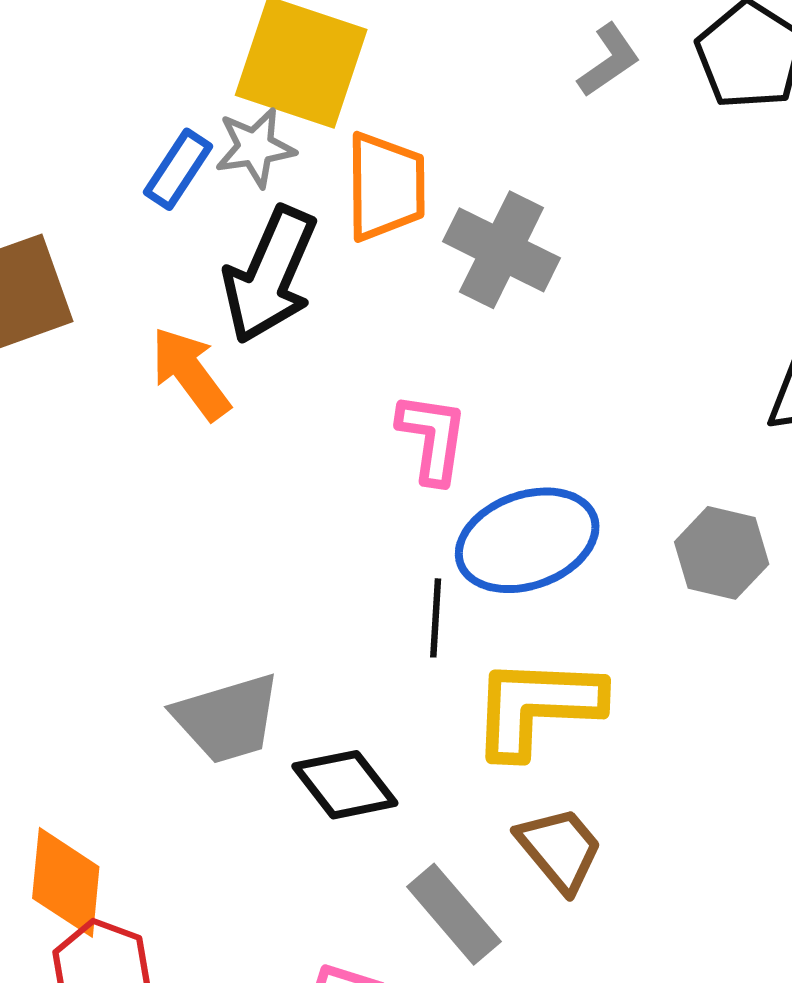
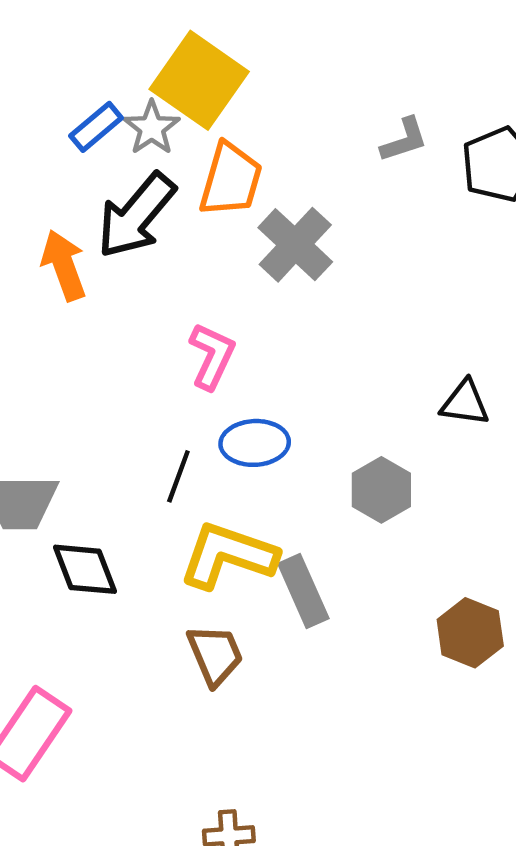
gray star: (255, 147) -> (152, 128), turned 30
blue ellipse: (527, 540) -> (255, 443), size x0.7
gray rectangle: (454, 914) -> (303, 591), moved

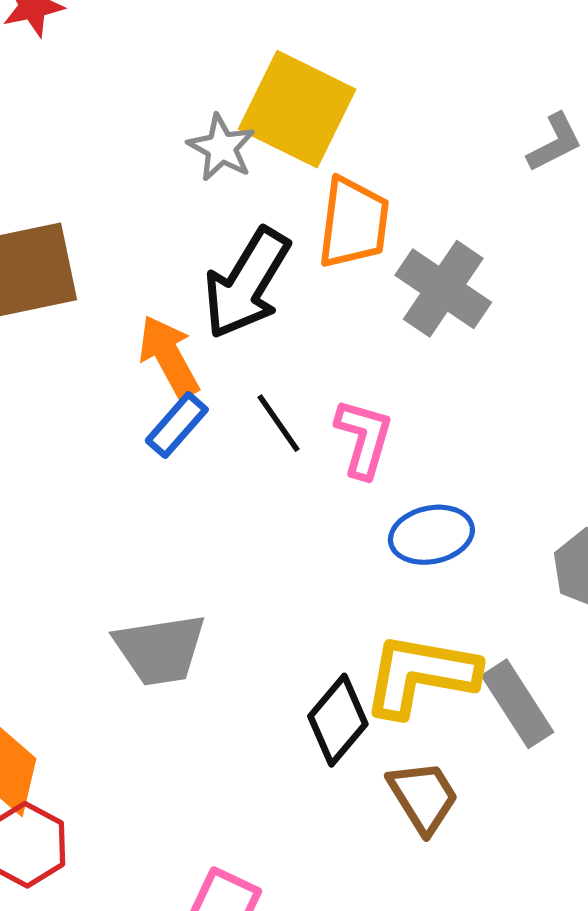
blue rectangle: (96, 127) -> (177, 425), moved
gray star: (152, 128) -> (221, 148), moved
black line: (178, 476) -> (279, 423), moved, turned -46
black diamond: (85, 569) -> (338, 720), moved, turned 70

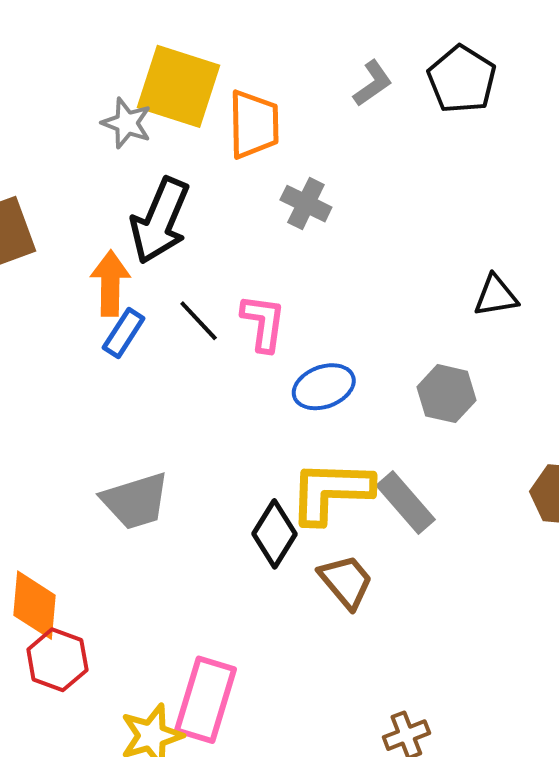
orange trapezoid: (354, 223) -> (254, 124), moved
gray cross: (443, 289) -> (306, 204), size x0.7
orange arrow: (169, 357) -> (110, 283), turned 38

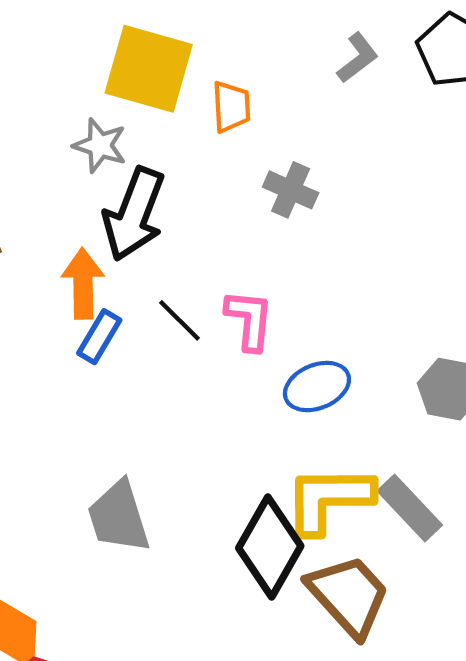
gray star: (127, 123) -> (100, 145), moved
orange trapezoid: (254, 124) -> (231, 107), size x0.7
gray trapezoid: (135, 501) -> (119, 517), turned 92
black diamond: (275, 534) -> (270, 547), size x1.4
brown trapezoid: (346, 581) -> (349, 595), size x1.4

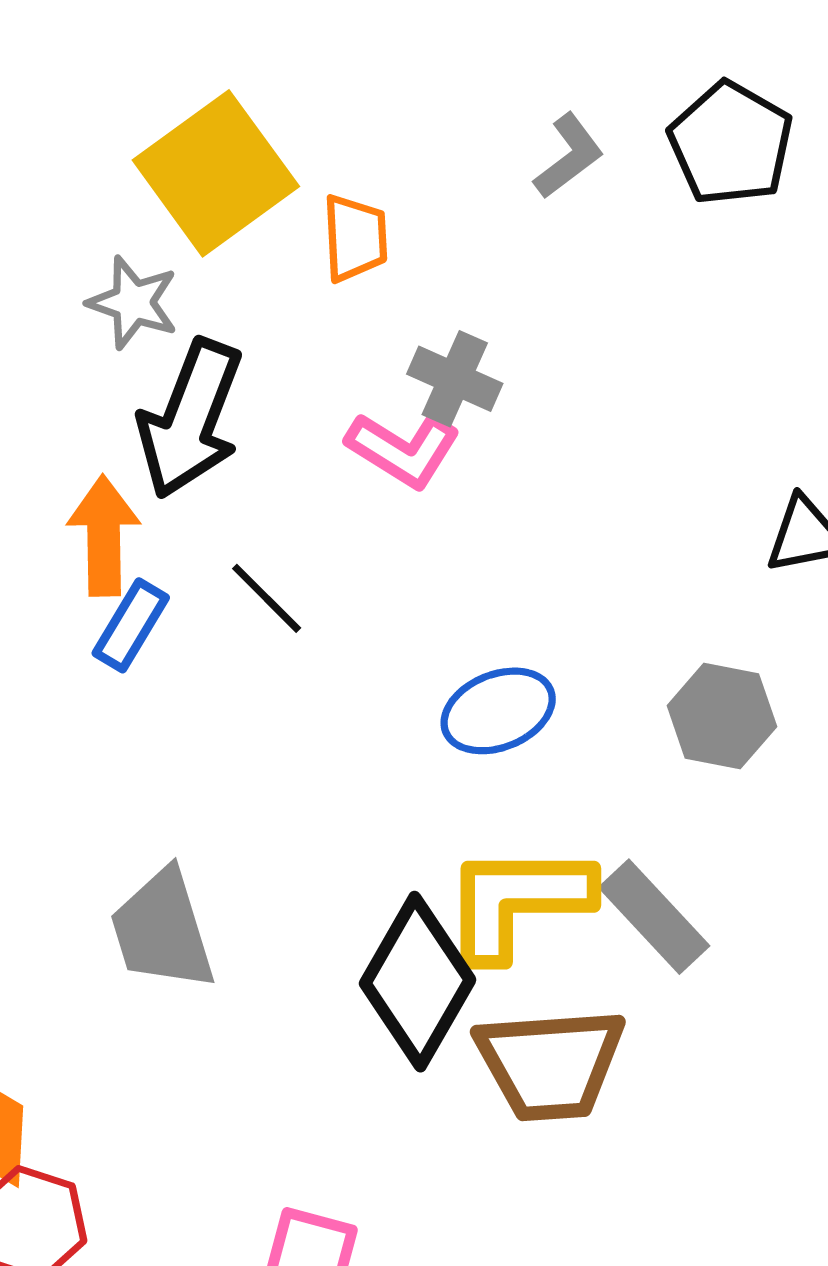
yellow square: (149, 69) -> (216, 173), turned 38
pink L-shape: (249, 320) -> (403, 450), moved, turned 116
brown trapezoid: (349, 595) -> (550, 1064), turned 128

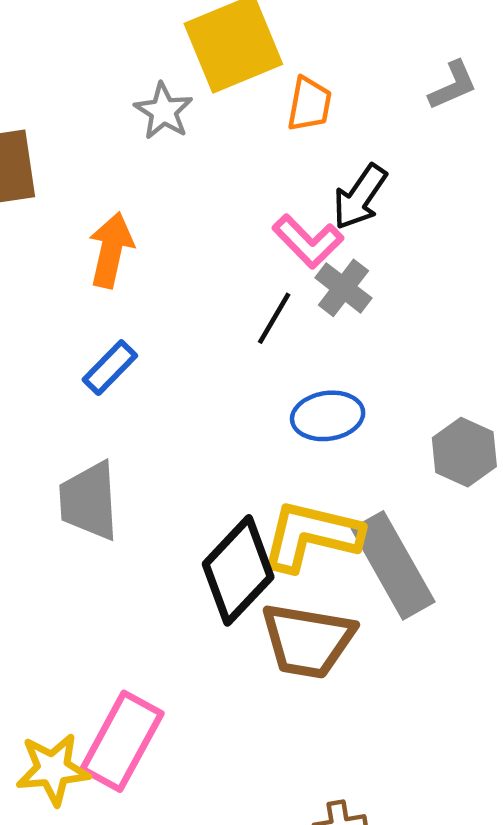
gray cross: (455, 379) -> (343, 288), moved
black arrow: (190, 419) -> (360, 197), moved, size x0.7
black line: (267, 598) -> (274, 318), moved, turned 62
blue rectangle: (131, 625) -> (110, 368), moved
gray rectangle: (654, 917) -> (393, 565), size x1.4

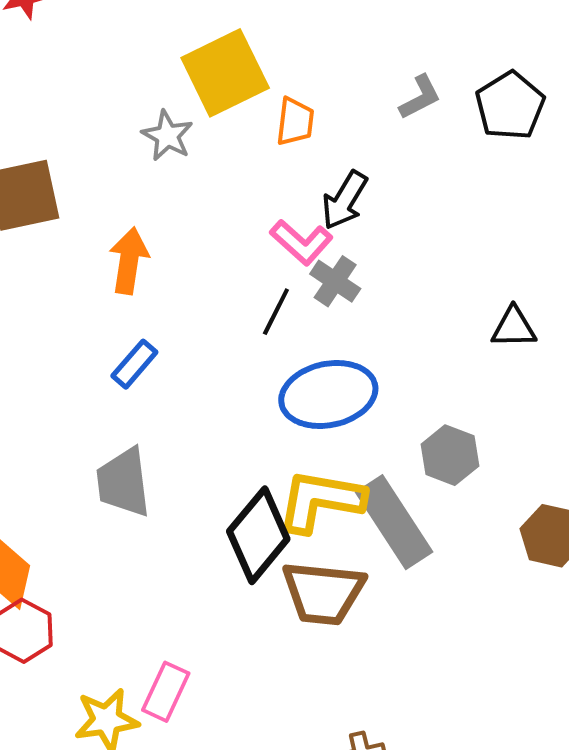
blue ellipse: (328, 416) -> (328, 394), size x1.5
gray hexagon: (464, 452) -> (450, 455), moved
pink rectangle: (122, 741) -> (166, 692), size x0.7

